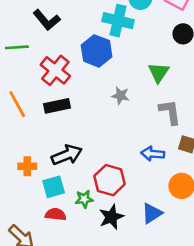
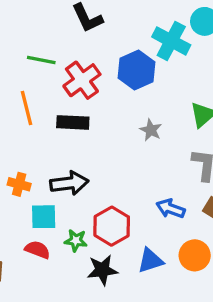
green line: (17, 47) -> (41, 60), moved
blue triangle: (152, 213) -> (150, 261), moved

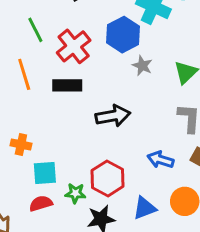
green line: (41, 60) -> (35, 30), turned 55
gray star: (151, 130) -> (142, 66), moved
black arrow: (69, 183) -> (113, 116), moved
red semicircle: (37, 250) -> (41, 203), turned -35

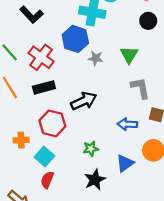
cyan square: (45, 173) -> (44, 157), turned -30
red hexagon: (108, 178) -> (52, 123), moved
green star: (75, 193) -> (91, 149), moved
red semicircle: (41, 203) -> (47, 180), turned -36

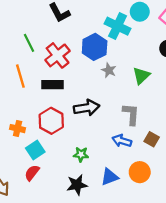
gray L-shape: (140, 88) -> (131, 114), moved

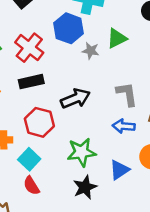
green triangle: (141, 76) -> (117, 38), moved, turned 30
green star: (81, 154) -> (81, 152), size x1.6
red semicircle: (32, 173) -> (31, 186), turned -56

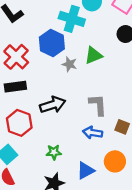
green star: (81, 152) -> (54, 152), size x0.6

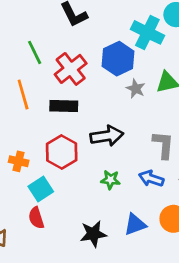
green star: (54, 152) -> (110, 180), moved

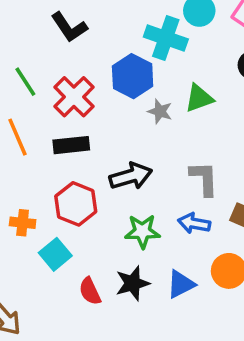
green star: (110, 180) -> (142, 231), size x1.4
red semicircle: (36, 218) -> (90, 291), moved
black star: (93, 234) -> (133, 283), moved

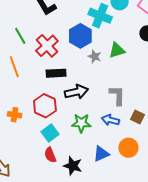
black rectangle: (71, 145) -> (56, 73), moved
cyan square: (55, 254) -> (50, 133), moved
black star: (133, 283) -> (73, 166), moved, turned 30

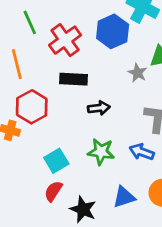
gray star: (95, 56) -> (137, 73), moved
black arrow: (76, 92) -> (99, 108), size x0.7
red hexagon: (45, 106) -> (32, 107), moved
red semicircle: (50, 155) -> (53, 191), turned 49

